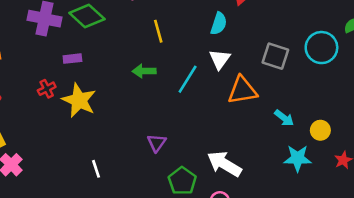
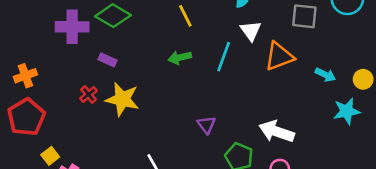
purple rectangle: (72, 59) -> (107, 60), turned 42

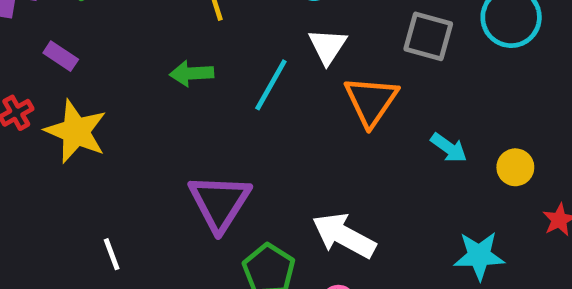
orange triangle: (279, 56) -> (371, 101), turned -44
cyan star: (347, 111) -> (479, 256), moved
purple triangle: (206, 125) -> (220, 202), size x1.8

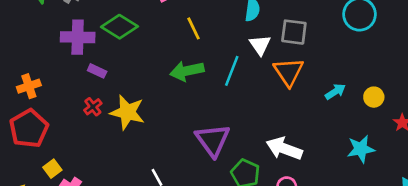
gray square: (428, 36) -> (294, 32), moved
purple rectangle: (61, 56) -> (97, 71), moved
green arrow: (192, 73) -> (187, 71), size x1.4
cyan arrow: (449, 148) -> (335, 92), turned -60

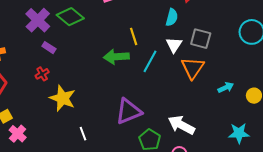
yellow line: (194, 28) -> (134, 36), moved
purple cross: (78, 37) -> (38, 20), turned 35
yellow star: (127, 112) -> (63, 98), moved
purple triangle: (213, 140) -> (129, 111), turned 36

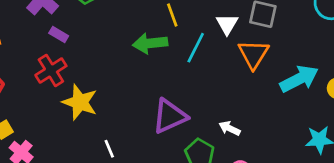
red cross: (42, 74) -> (51, 70), size x1.6
cyan arrow: (226, 88) -> (299, 79), size x1.8
white arrow: (181, 125) -> (230, 128), moved, size x0.6

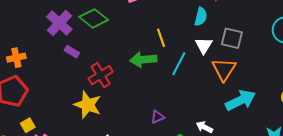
red cross: (51, 70) -> (101, 75), moved
cyan arrow: (299, 79) -> (241, 100), moved
purple triangle: (170, 116) -> (158, 117), size x0.5

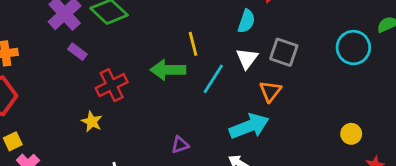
orange triangle: (224, 69) -> (270, 91), size x0.7
cyan arrow: (241, 100) -> (249, 126), moved
yellow star: (88, 105) -> (92, 122), size x0.6

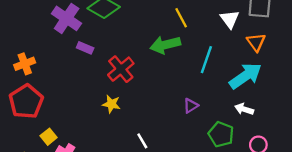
cyan line: (213, 79) -> (206, 60), moved

